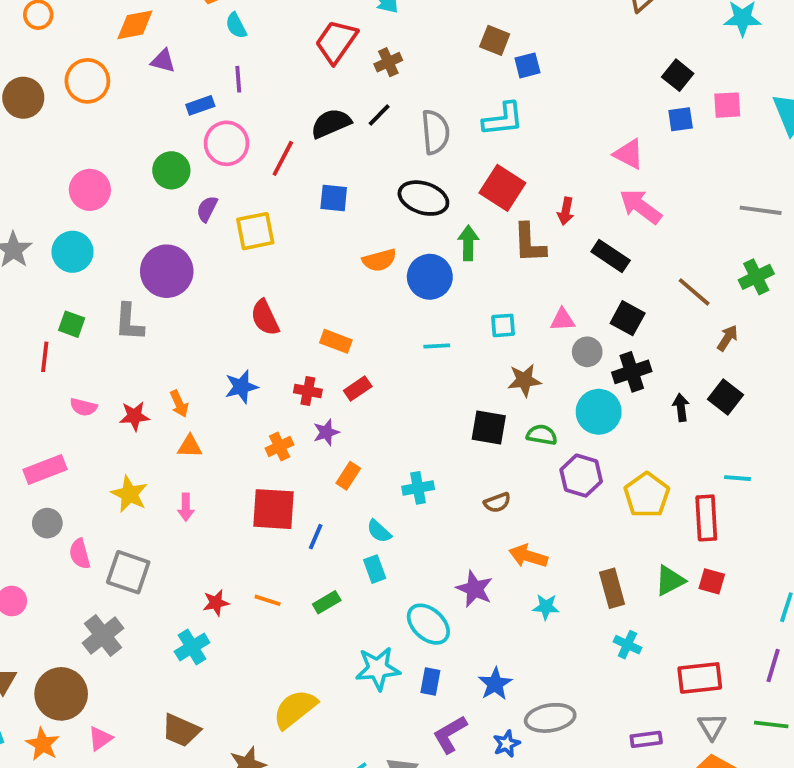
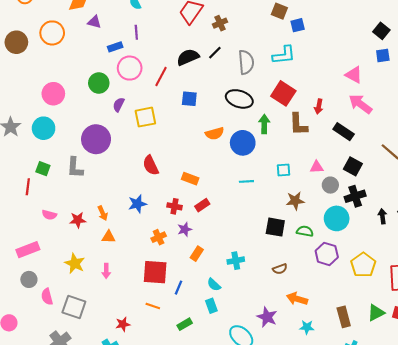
orange line: (268, 600) -> (153, 306), moved

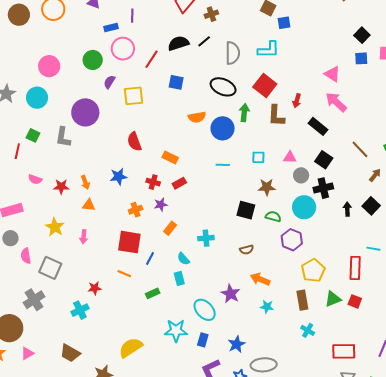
yellow pentagon: (363, 265) -> (313, 270), moved

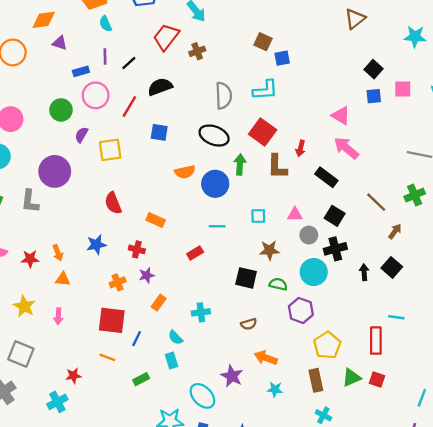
black line: (204, 41) -> (129, 63), moved
red rectangle: (179, 183) -> (195, 253), moved

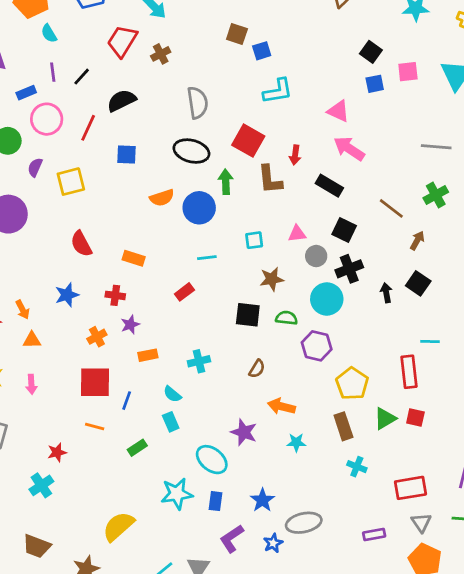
cyan L-shape: (265, 90) -> (278, 91), moved
orange rectangle: (159, 303) -> (148, 355), turned 49
brown semicircle: (249, 324) -> (257, 369), turned -35

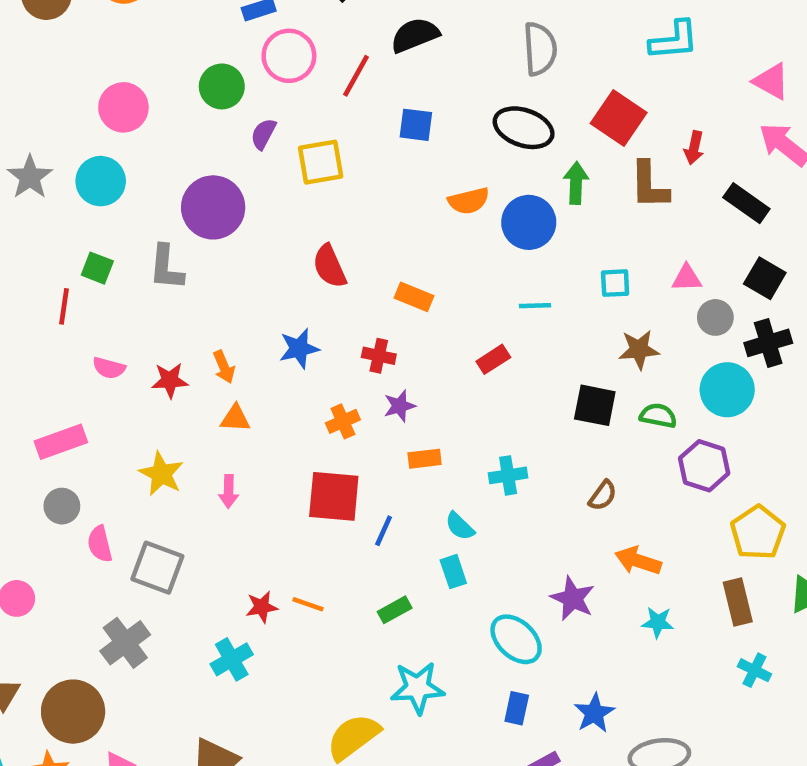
orange line: (95, 427) -> (308, 604), moved
cyan star: (177, 494) -> (417, 688), moved

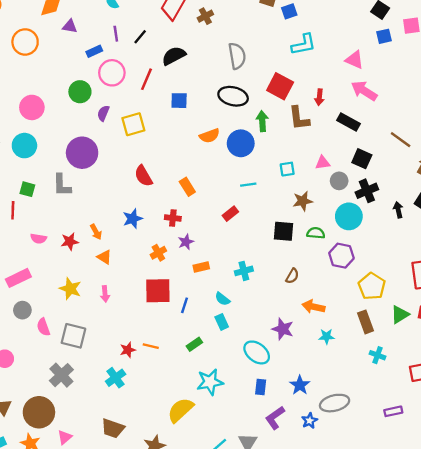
orange rectangle: (414, 297) -> (187, 187), turned 42
orange triangle: (235, 418) -> (104, 257), turned 35

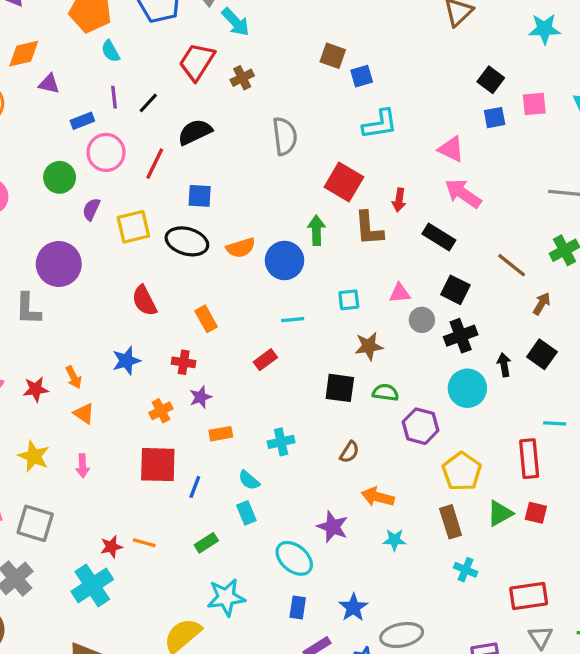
black ellipse: (233, 96) -> (187, 241), moved
cyan circle: (349, 216) -> (467, 388), moved
cyan cross: (116, 378) -> (92, 585), size x1.4

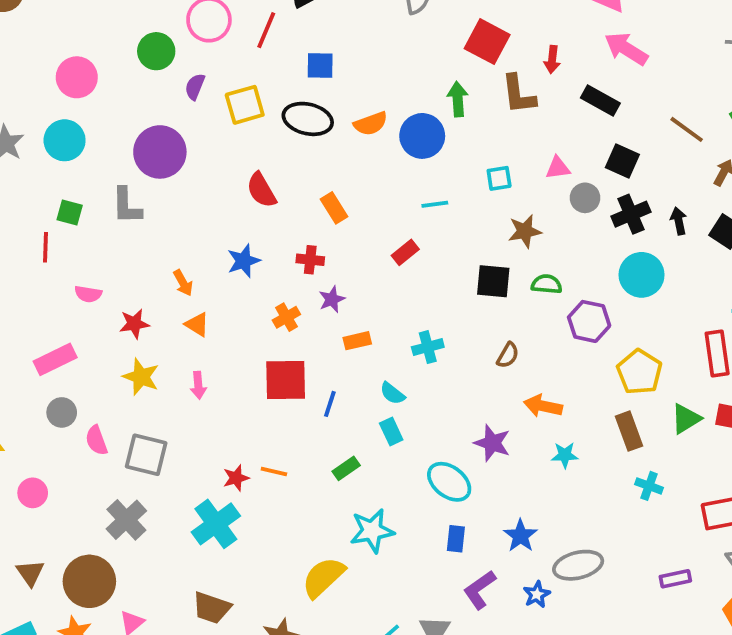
black arrow: (504, 365) -> (679, 221), moved
red star: (36, 389) -> (134, 324), moved

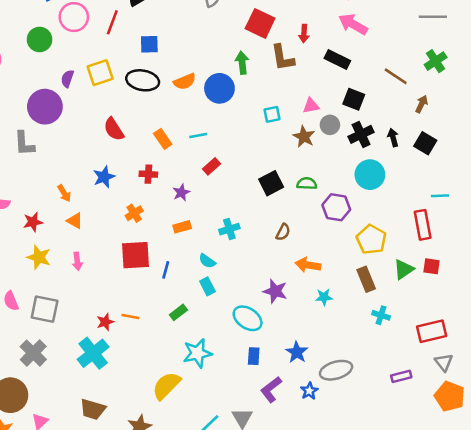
purple semicircle: (195, 87) -> (67, 79), moved
cyan line: (435, 204) -> (198, 135), moved
brown star: (525, 231) -> (304, 137), moved, turned -30
black square: (493, 281) -> (271, 183), turned -30
purple star: (332, 299) -> (181, 193), moved

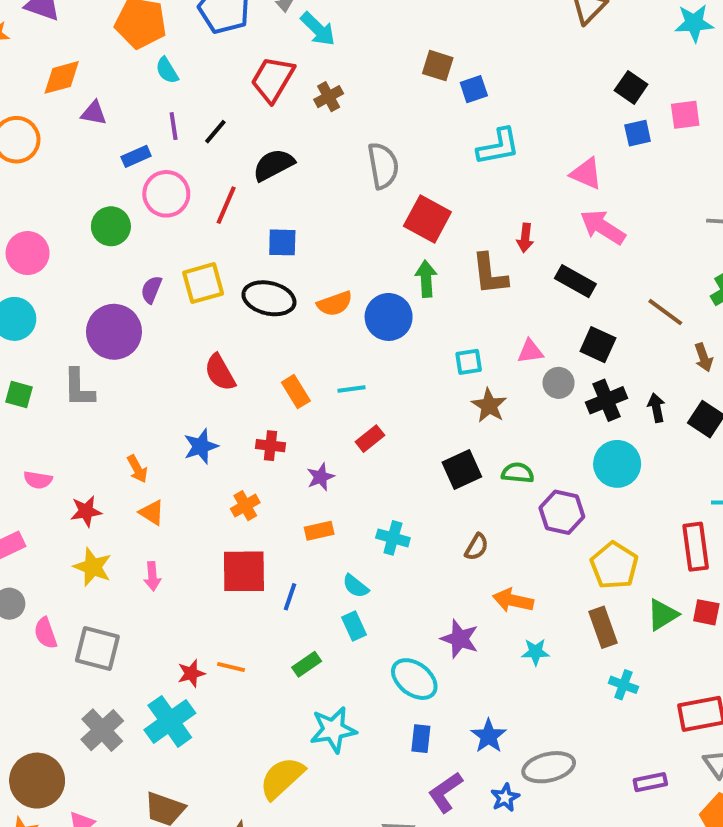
red square: (260, 23) -> (427, 219), moved
brown arrow: (422, 104) -> (704, 357), turned 132
brown star: (304, 137) -> (489, 405), moved
cyan cross: (229, 229) -> (393, 538), turned 30
gray cross: (33, 353) -> (102, 730), moved

